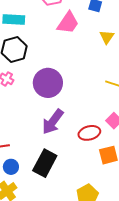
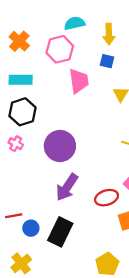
pink trapezoid: (68, 23) -> (79, 81), turned -40
blue circle: (11, 167) -> (31, 228), moved

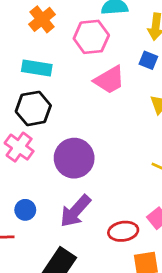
pink trapezoid: (79, 81) -> (109, 80), turned 60
pink cross: (16, 144) -> (19, 147), size x1.5
blue circle: (31, 228) -> (25, 210), moved

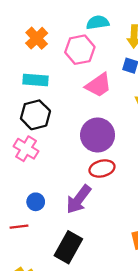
purple circle: (74, 158) -> (98, 135), moved
red ellipse: (123, 231) -> (102, 168), moved

